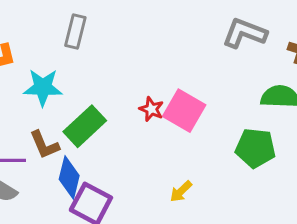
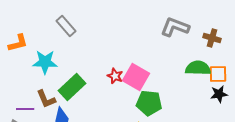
gray rectangle: (75, 32) -> (66, 26), turned -55
green pentagon: (255, 148) -> (149, 103), moved

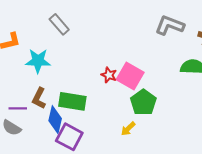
green rectangle: (72, 87) -> (72, 101), moved, turned 52
brown L-shape: (46, 99) -> (39, 98), turned 50
green pentagon: (149, 103) -> (143, 102), turned 30

